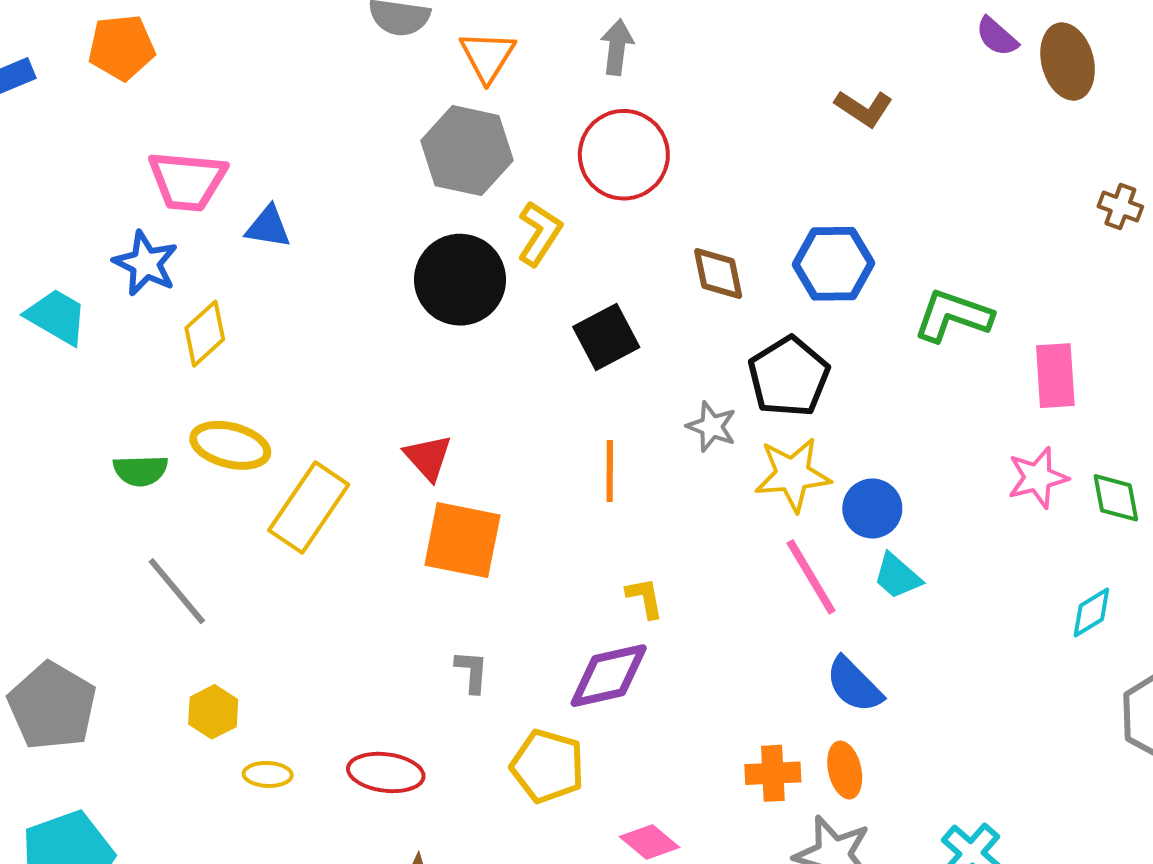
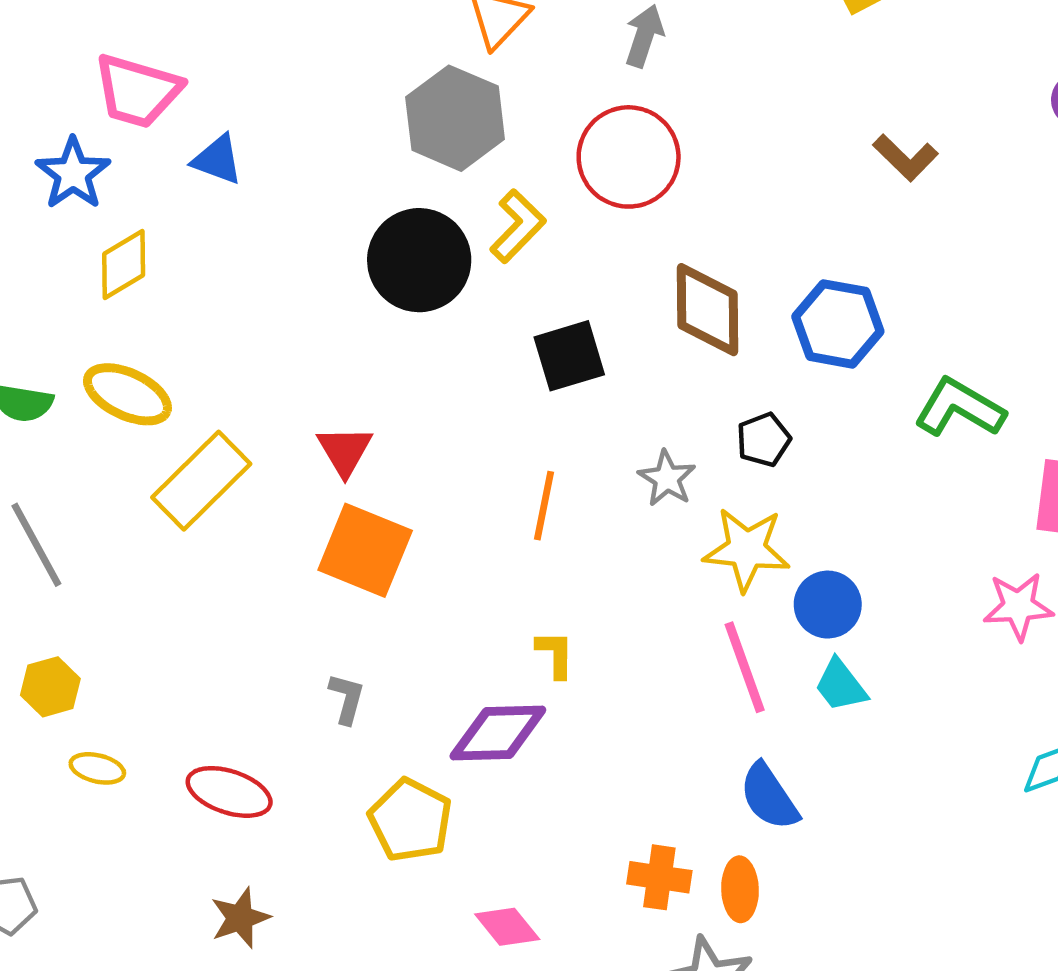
brown diamond: (718, 273) -> (708, 310), size x1.4
black pentagon: (789, 377) -> (764, 440), size x0.6

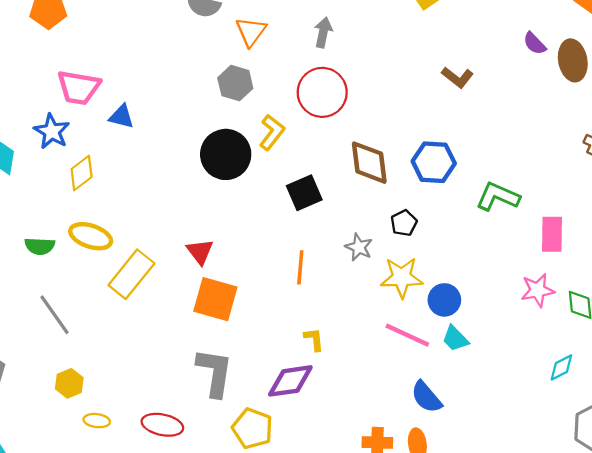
gray hexagon: (455, 118) -> (235, 83), size x0.7
pink line: (745, 667) -> (407, 335), turned -39
gray L-shape: (347, 698) -> (215, 373), size x2.0

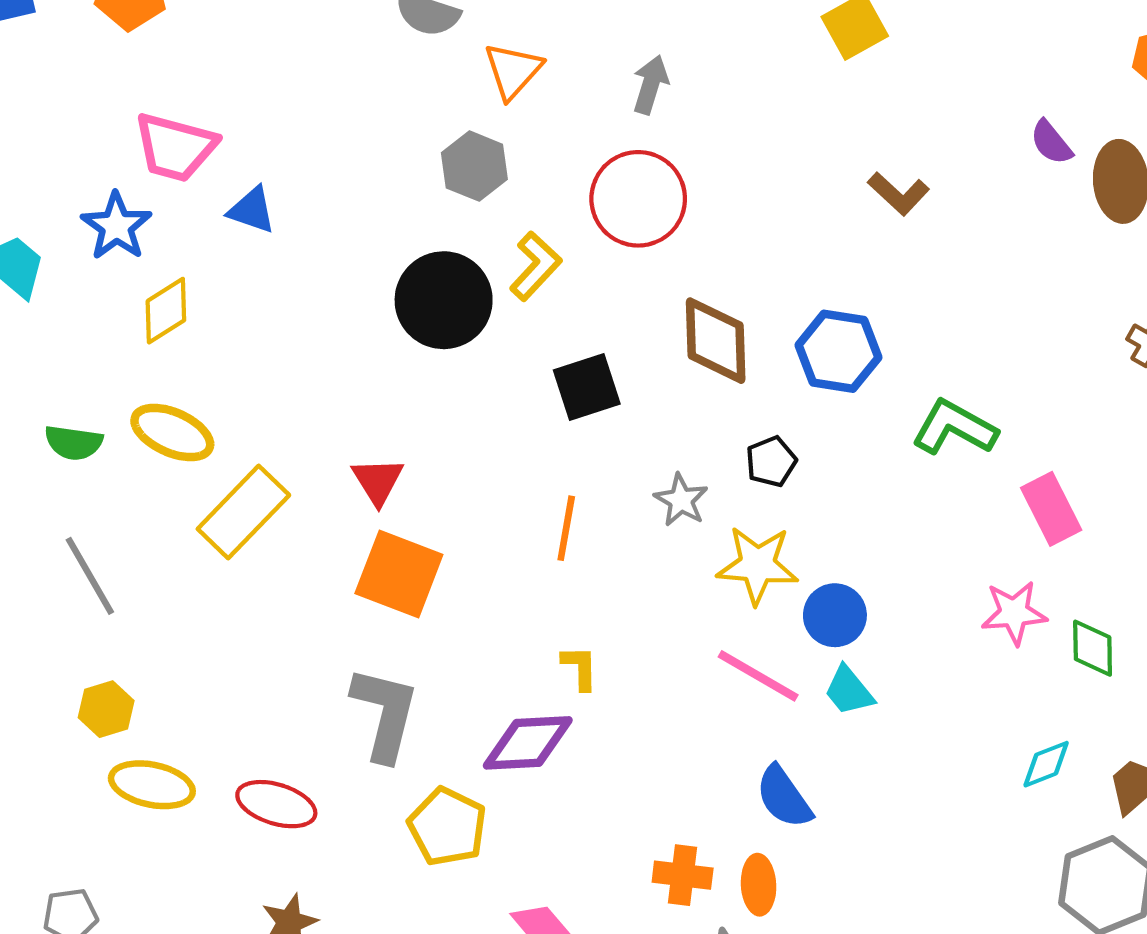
pink rectangle: (552, 234) -> (1051, 509), turned -33
yellow ellipse: (97, 421) -> (152, 785), size x1.6

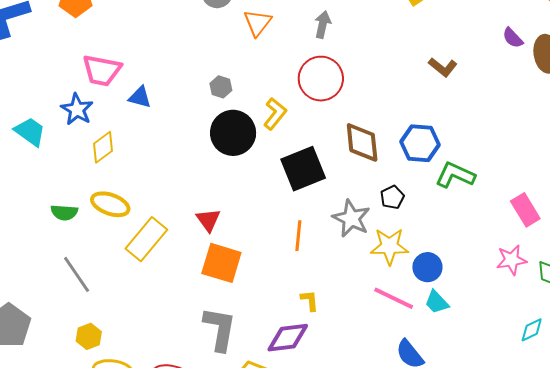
gray hexagon: (474, 166) -> (221, 87), moved, size x0.7
black square: (587, 387) -> (303, 169), size x1.4
green L-shape: (955, 428) -> (455, 175), moved
gray star: (681, 500) -> (351, 218), size x1.5

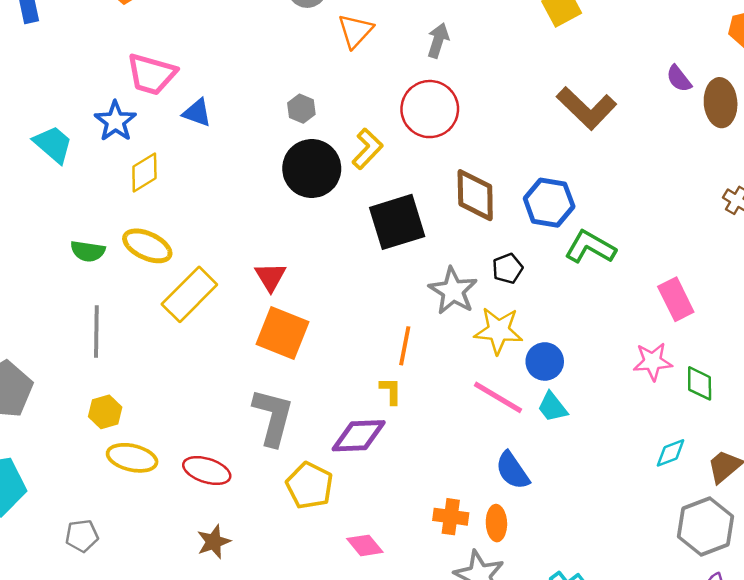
brown L-shape: (443, 67) -> (587, 108), size x1.6
orange line: (298, 236) -> (405, 346), moved
gray line: (77, 274) -> (96, 332), turned 30

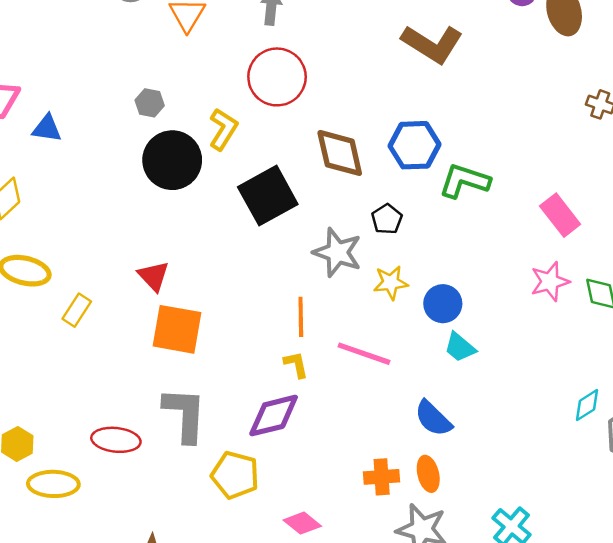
yellow rectangle: (189, 294) -> (77, 310), size x0.6
yellow star: (498, 331) -> (391, 283), size x0.7
pink line: (498, 397) -> (364, 354), moved
cyan diamond: (671, 453) -> (587, 405), moved
red ellipse: (207, 471) -> (116, 440), moved

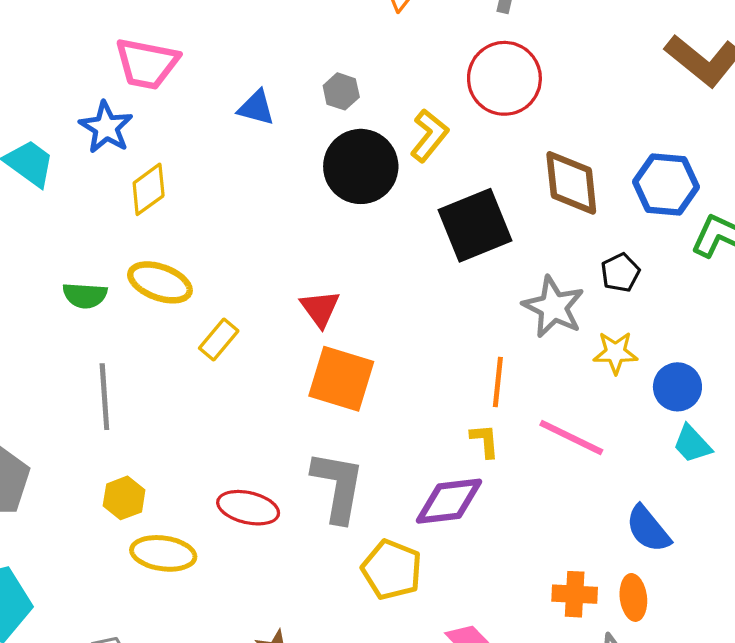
blue triangle: (47, 128) -> (256, 108), moved

